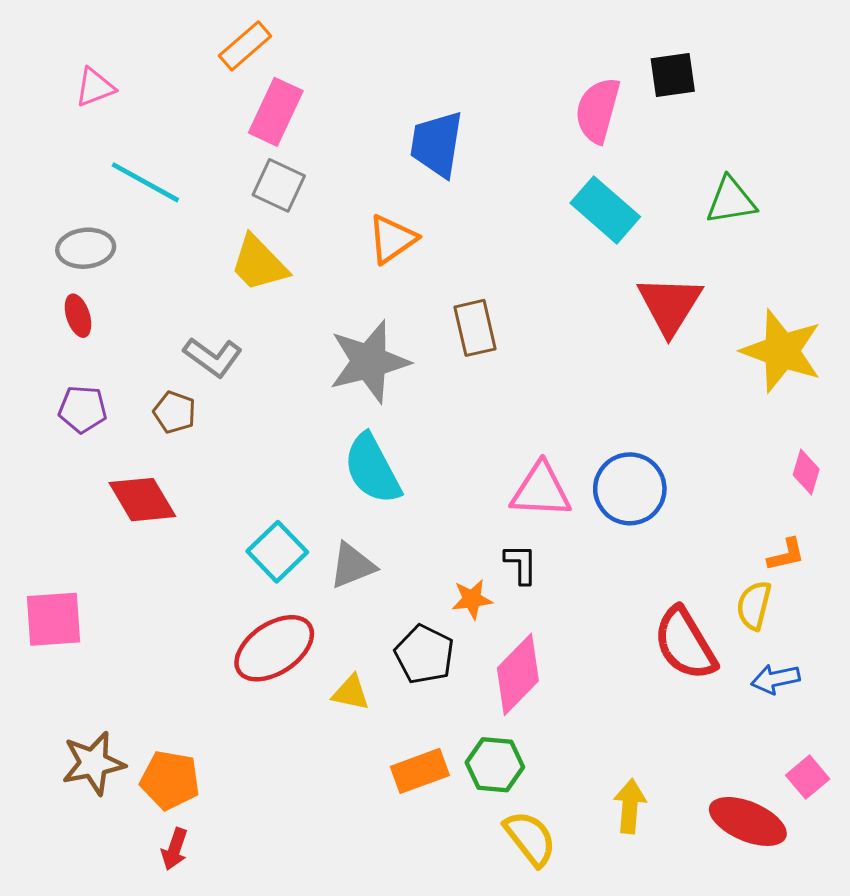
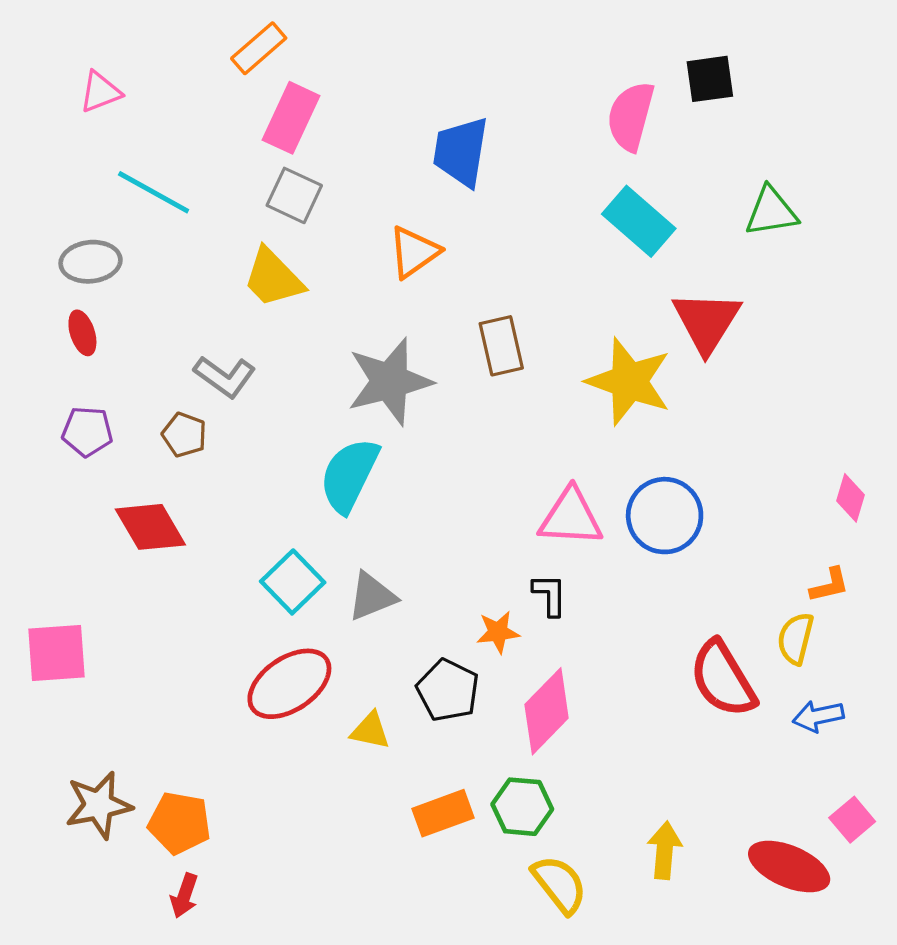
yellow star: (782, 351) -> (629, 381), moved
cyan semicircle: (372, 469) -> (349, 475), moved, turned 54

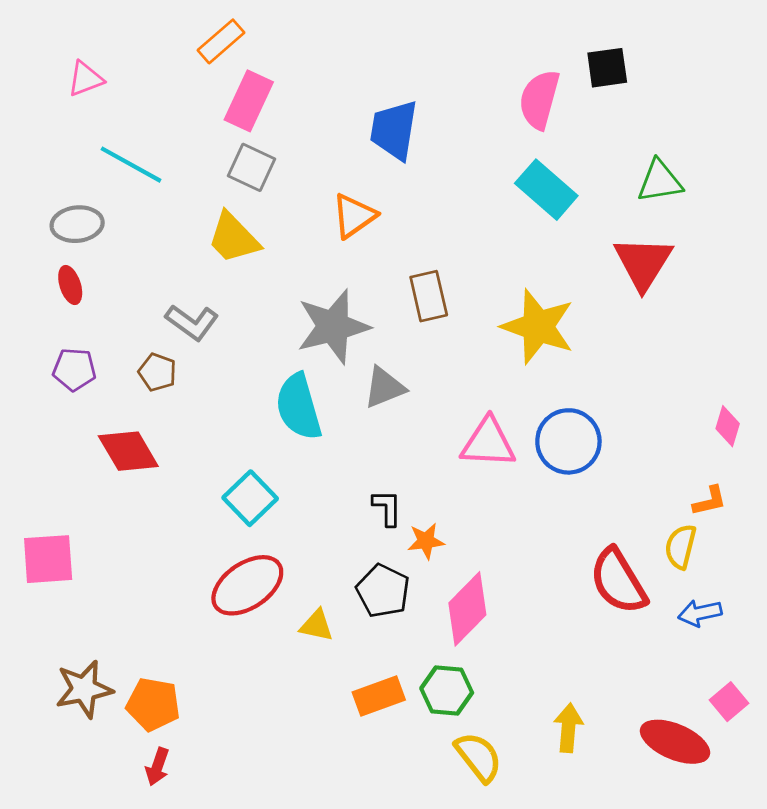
red triangle: (707, 322) -> (643, 263), moved
cyan semicircle: (349, 475) -> (299, 407), turned -42
black L-shape: (550, 595) -> (387, 508), moved
gray triangle: (372, 596) -> (384, 387), moved

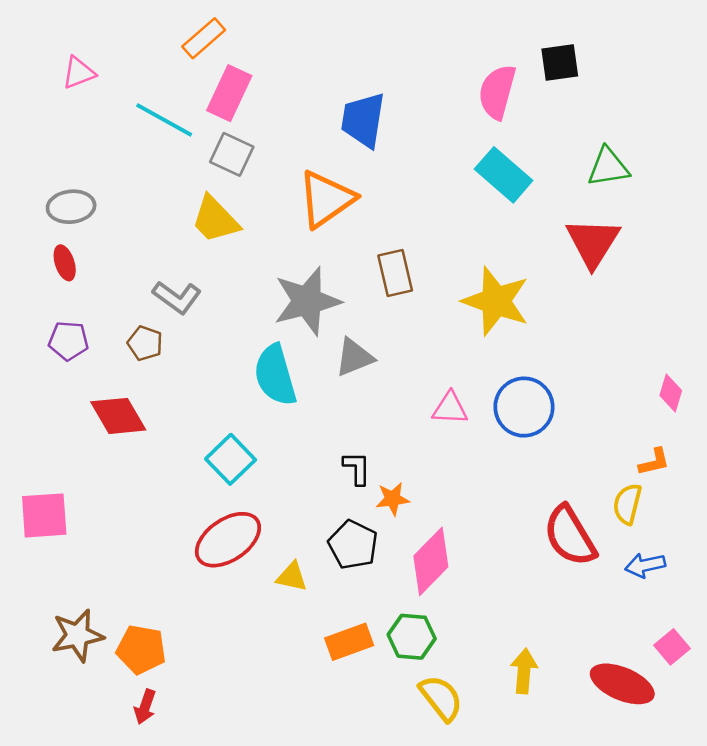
cyan line: (131, 165) -> (164, 120), moved
orange triangle: (354, 216) -> (326, 199), size x1.4
pink triangle: (488, 443) -> (450, 408), size x0.7

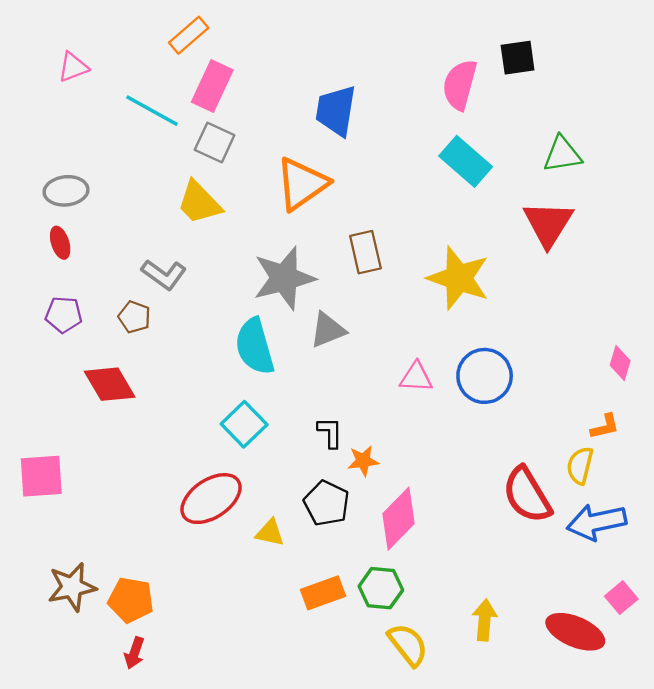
cyan square: (231, 459) -> (244, 424), moved
blue arrow: (645, 565) -> (597, 522), size x1.6

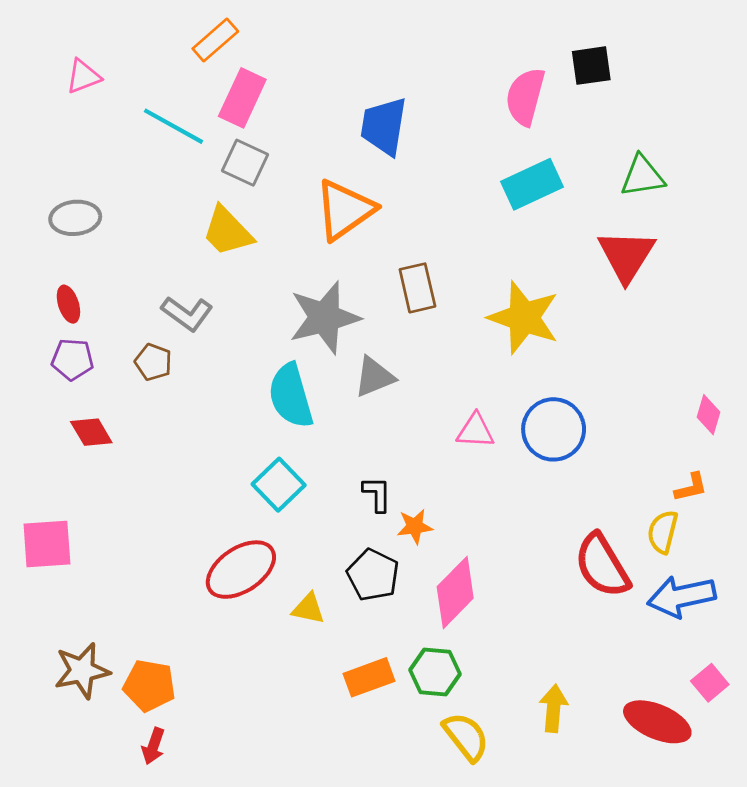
cyan rectangle: (466, 161) -> (532, 184), turned -66
red ellipse: (60, 243) -> (68, 304), moved
red diamond: (110, 384) -> (91, 432), moved, size x0.7

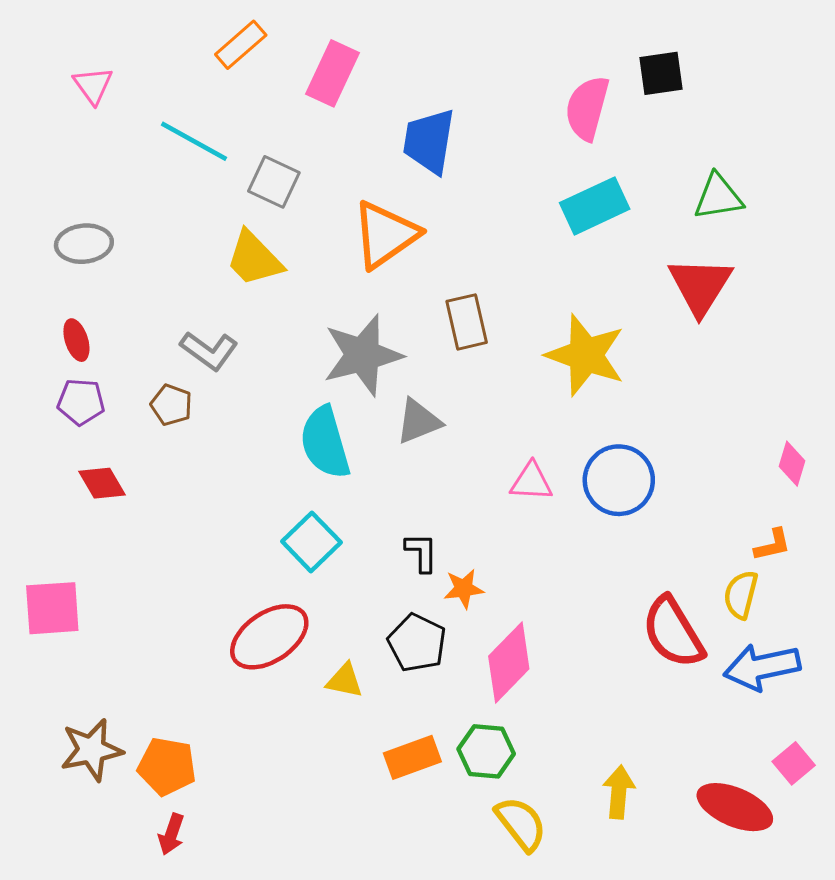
pink triangle: (83, 76) -> (93, 85), turned -45
pink rectangle: (242, 98) -> (333, 73), moved

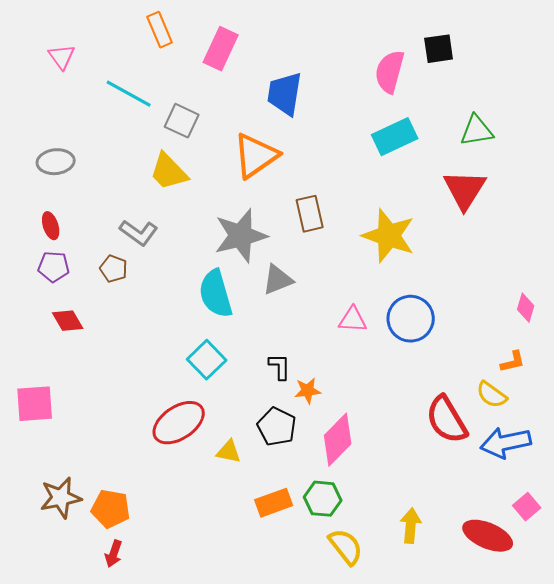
orange rectangle: (241, 45) -> (160, 30), turned -72
yellow semicircle: (741, 595) -> (492, 395), turned -68

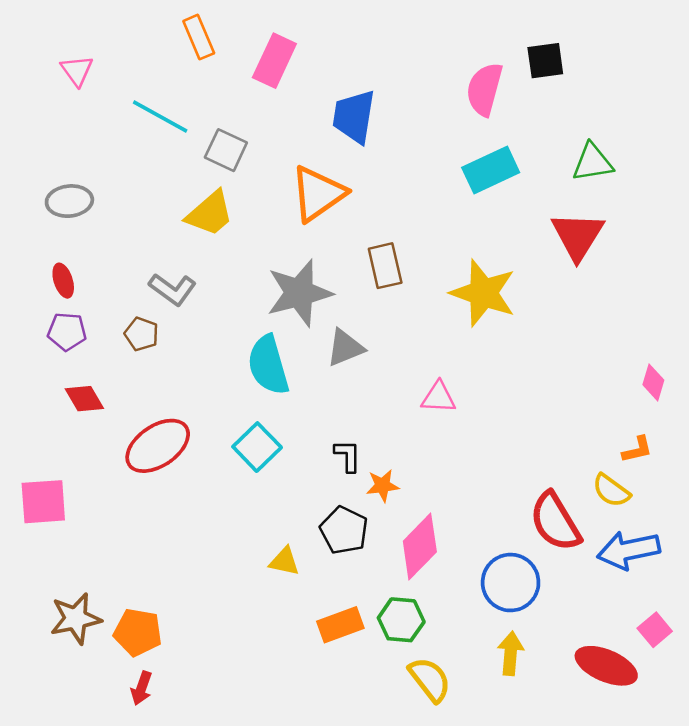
yellow trapezoid: (169, 172) -> (210, 213), turned -87
blue circle: (411, 319) -> (511, 583), moved
red ellipse: (179, 423) -> (158, 446), moved

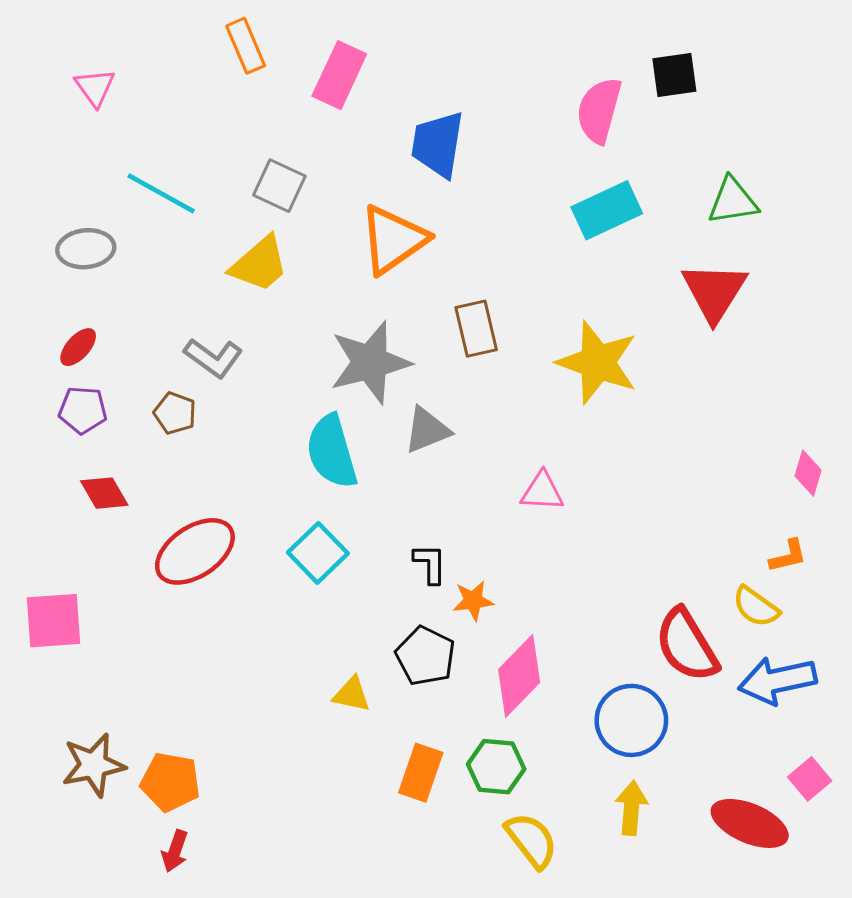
cyan line: (160, 117) -> (161, 193), moved
red ellipse: (63, 281) -> (78, 347), turned 60
orange rectangle: (340, 625) -> (421, 773), turned -51

